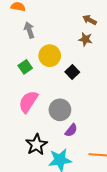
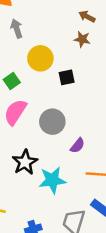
green square: (25, 67) -> (12, 81), moved
black square: (72, 72) -> (67, 77), turned 32
purple semicircle: (71, 130) -> (77, 146), moved

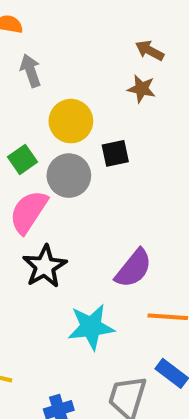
gray circle: (52, 122) -> (69, 176), moved
purple semicircle: (77, 146) -> (133, 268), size x1.5
black star: (25, 162) -> (45, 266), moved

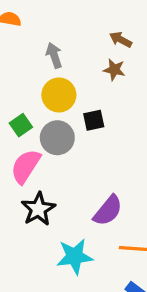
gray arrow: (31, 71) -> (54, 55), moved

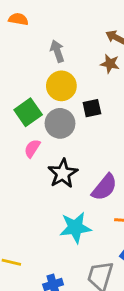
green square: (21, 125) -> (28, 112), size x1.4
pink semicircle: (26, 166) -> (32, 148), size x0.6
black star: (38, 209) -> (63, 173), moved

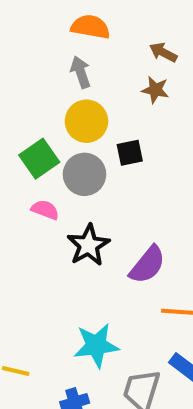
orange semicircle: (18, 19) -> (90, 27), moved, size x1.4
pink semicircle: (32, 148) -> (45, 210), turned 78
cyan star: (75, 228) -> (96, 345), moved

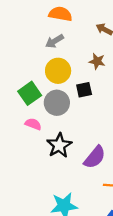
gray arrow: (81, 72) -> (54, 41), turned -102
brown star: (155, 90) -> (97, 61), moved

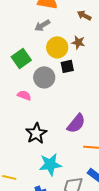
yellow circle: (58, 71) -> (57, 47), moved
green square: (30, 93) -> (21, 58), moved
black star: (59, 145) -> (36, 133), moved

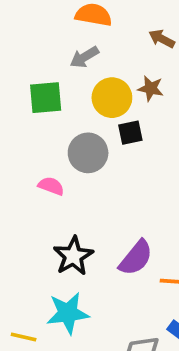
green square: (21, 58) -> (46, 98), moved, turned 30
purple semicircle: (76, 123) -> (136, 258), moved
cyan star: (50, 164) -> (68, 313), moved

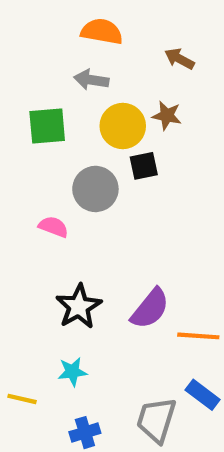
gray arrow: (84, 57) -> (91, 80), turned 40
cyan star: (68, 313) -> (72, 372), size x0.6

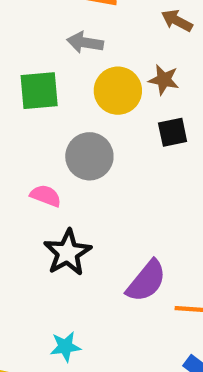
black square: (144, 166) -> (173, 132), moved
black star: (79, 307) -> (68, 253), moved

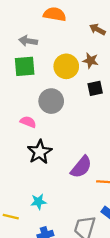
gray arrow: (85, 43) -> (28, 41), moved

